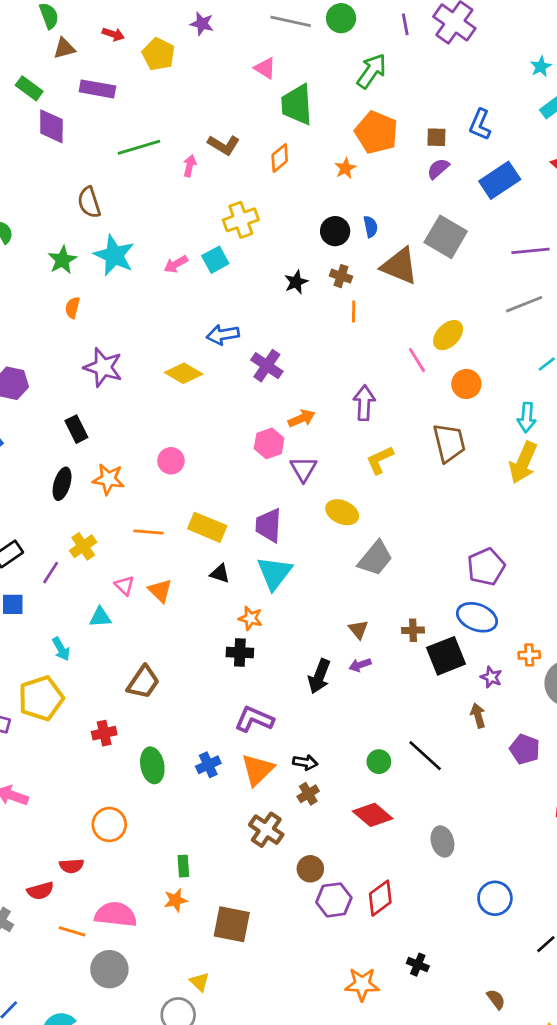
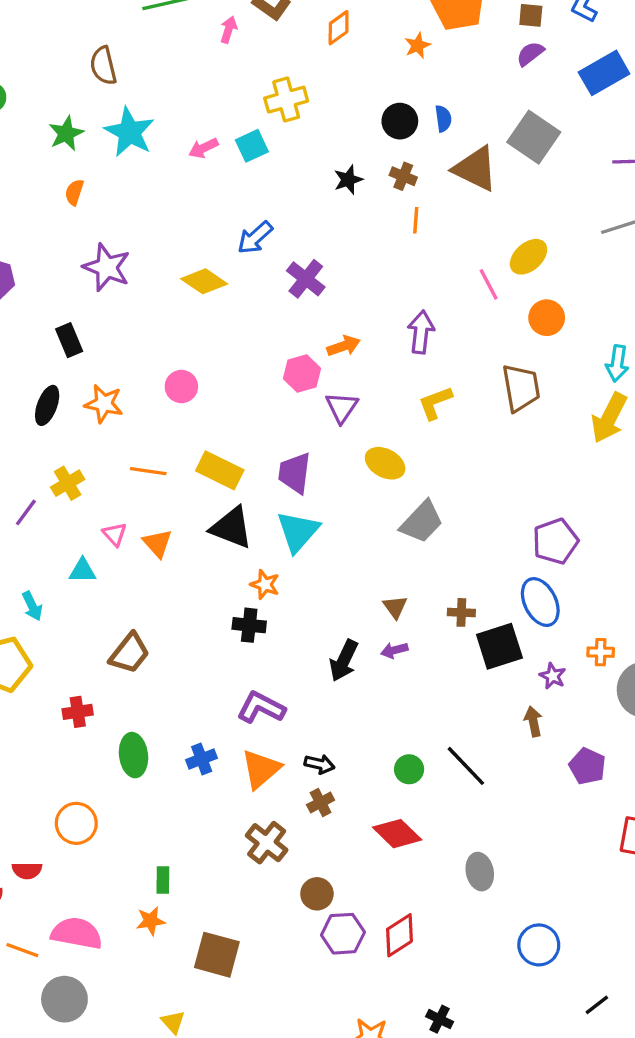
blue arrow: (223, 335) -> (255, 238), turned -36
black triangle: (220, 574) -> (232, 528), size x1.8
blue ellipse: (477, 617) -> (540, 602), turned 39

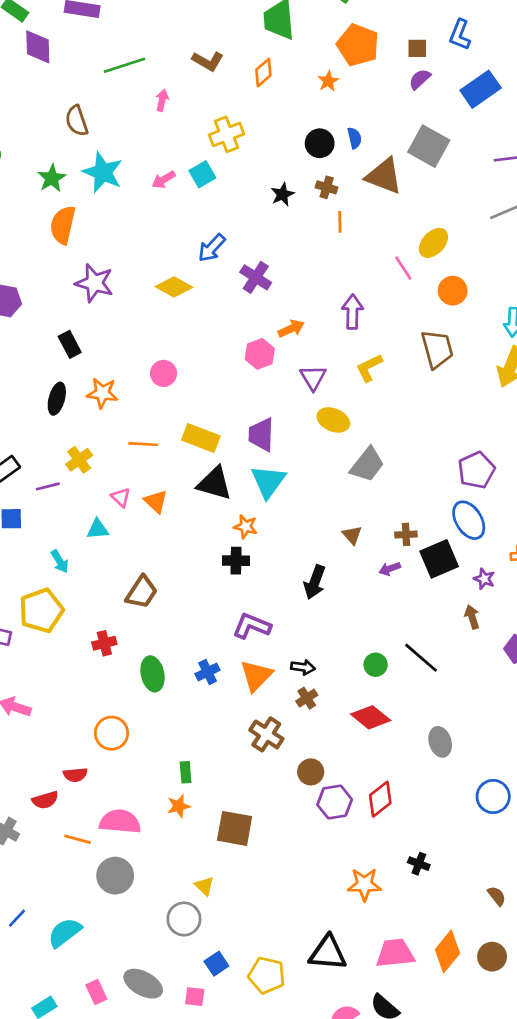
pink arrow: (229, 30) -> (162, 100), moved
orange semicircle: (74, 192) -> (63, 225), size x1.8
purple triangle: (342, 407) -> (313, 378), moved
purple line: (26, 512) -> (48, 486), turned 45
purple arrow: (394, 650) -> (390, 569), moved

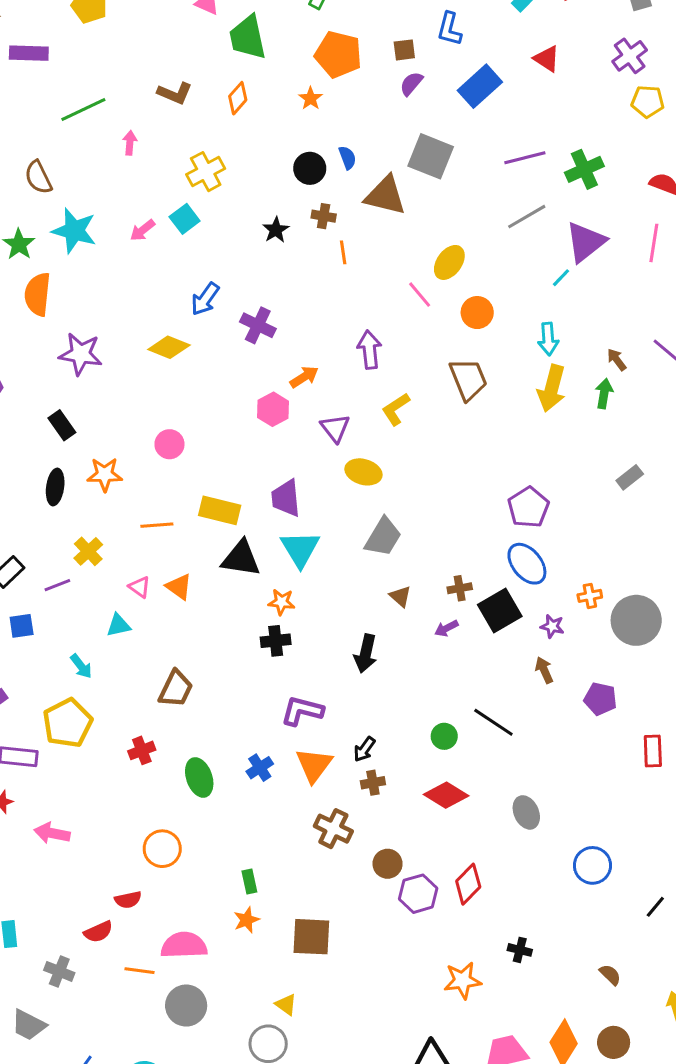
gray trapezoid: (367, 465) -> (383, 537), moved
black arrow: (303, 667) -> (364, 749), turned 125
brown cross: (307, 698) -> (373, 783), turned 30

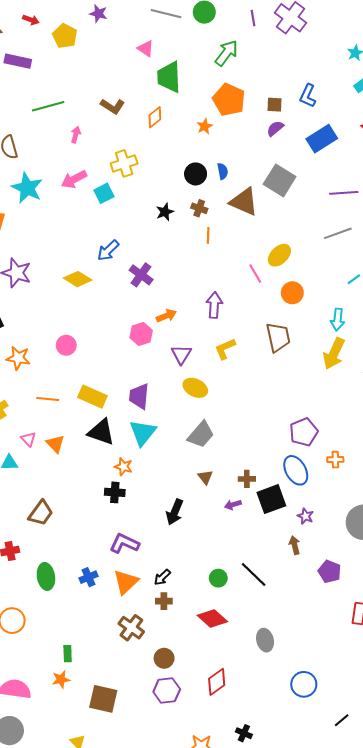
pink arrow: (142, 230) -> (74, 179), moved, size x1.4
orange cross: (590, 596) -> (335, 460), moved
purple hexagon: (418, 894) -> (167, 690), moved

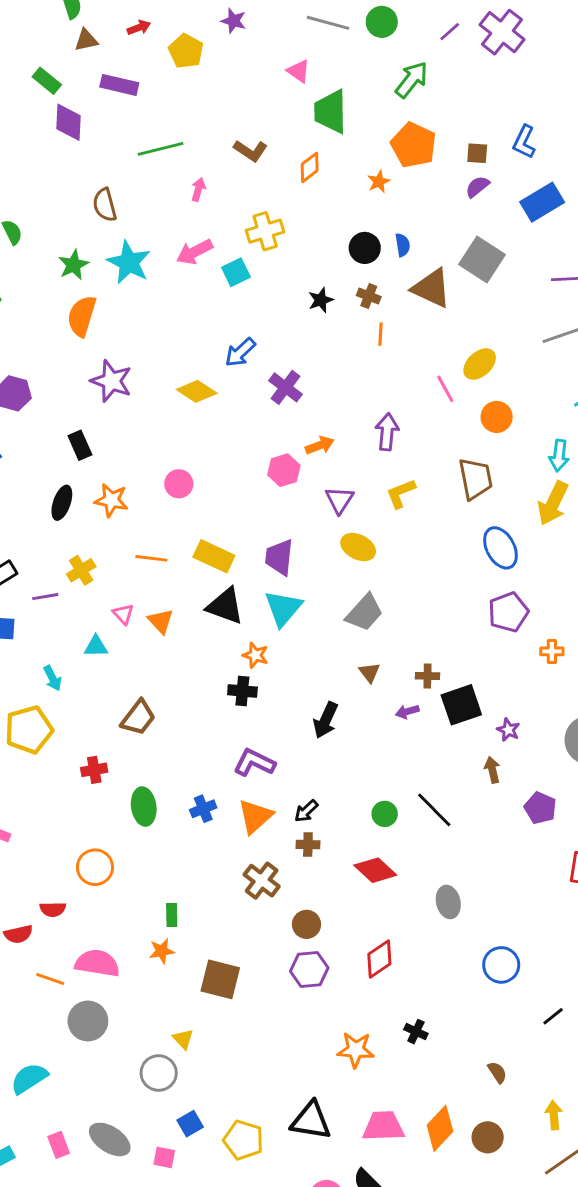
purple line: (253, 18) -> (450, 32), turned 56
red arrow: (31, 20) -> (139, 27), turned -42
blue ellipse: (296, 470) -> (500, 548), moved

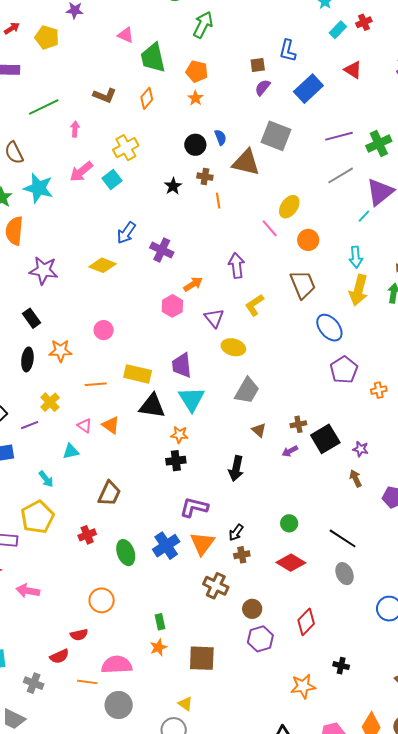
orange pentagon: (414, 145) -> (197, 71), moved, size x0.7
blue cross: (203, 809) -> (166, 546), size x1.5
black line: (434, 810) -> (343, 538), moved

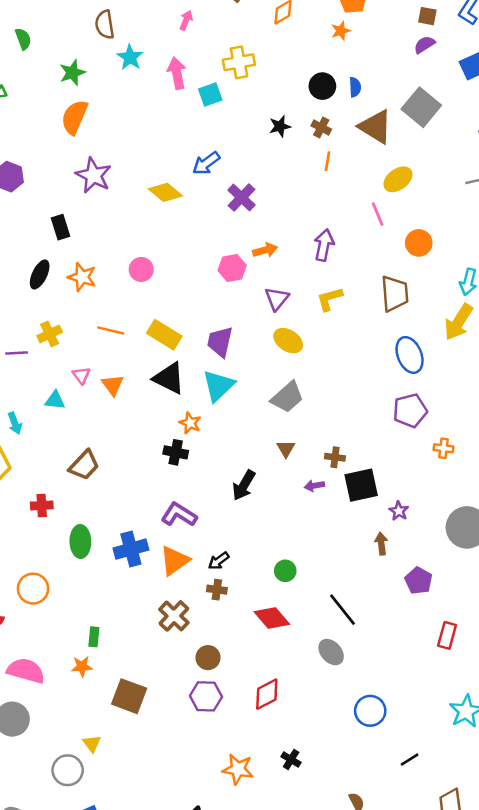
pink arrow: (81, 172) -> (177, 73), turned 100
cyan star: (38, 188) -> (130, 57), moved, size x0.7
yellow ellipse: (289, 207) -> (398, 179), moved
gray ellipse: (345, 574) -> (331, 652), turned -35

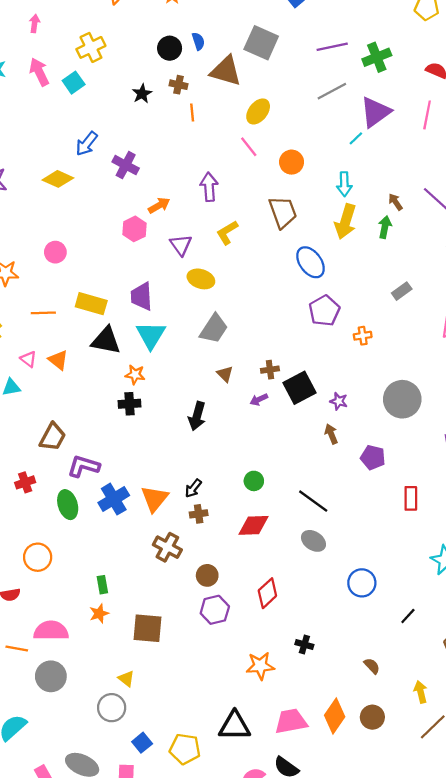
purple L-shape: (179, 515) -> (84, 466), moved
red diamond: (272, 618) -> (254, 525), turned -36

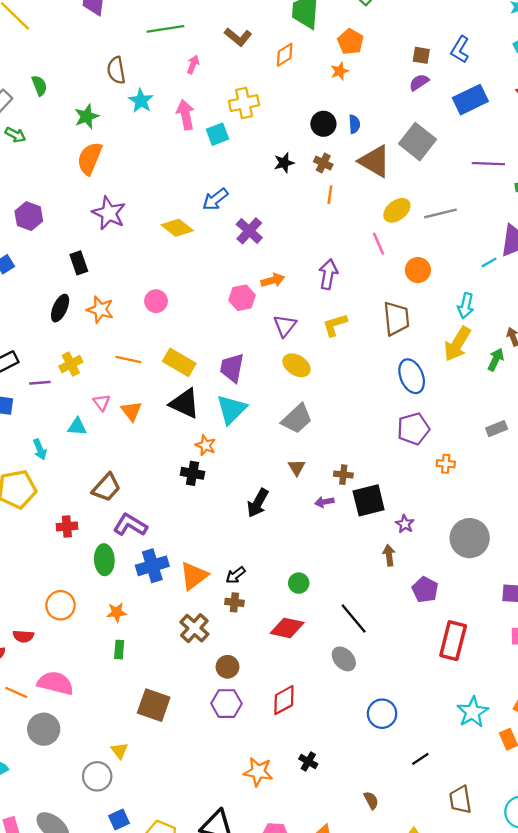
gray line: (332, 91) -> (440, 213), moved
red rectangle: (411, 498) -> (453, 641), size x1.5
orange star: (99, 614) -> (117, 612), moved

